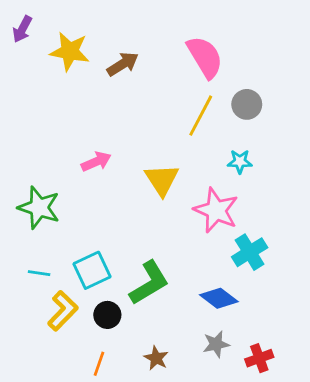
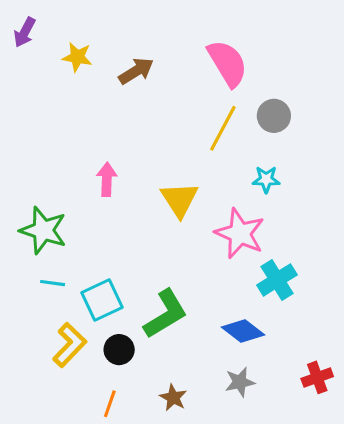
yellow star: (70, 51) -> (77, 57), size x0.7
pink arrow: (96, 162) -> (107, 179), turned -64
cyan line: (39, 273) -> (53, 283), moved
red cross: (259, 358) -> (317, 377), moved

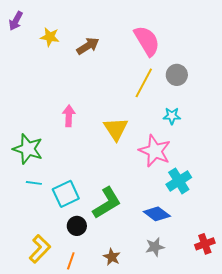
yellow L-shape: (70, 345) -> (40, 249), moved

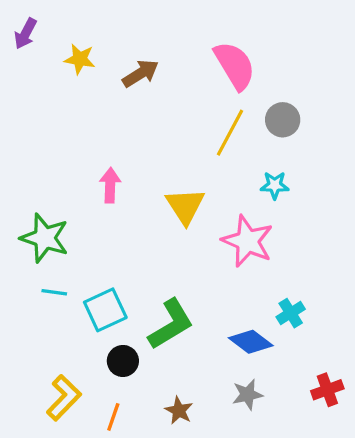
cyan cross: (179, 181) -> (291, 313), moved, size x0.7

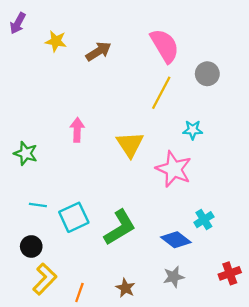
gray circle: (283, 120) -> (207, 74), moved
green star: (45, 238) -> (26, 153), moved, size x0.7
black circle: (123, 361) -> (31, 246), moved

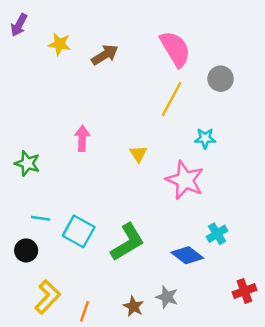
yellow triangle: (130, 144) -> (138, 154), size x0.6
cyan square: (74, 217) -> (79, 231), turned -36
black circle: (31, 246) -> (26, 250), moved
gray star: (174, 277) -> (167, 297), moved, turned 30

